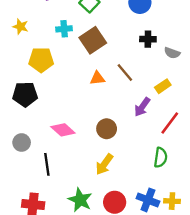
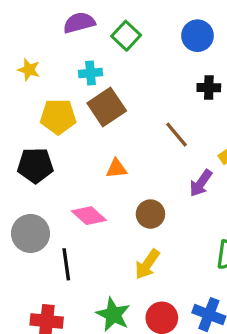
brown square: (93, 40) -> (107, 107), moved
orange triangle: (97, 78) -> (116, 169), moved
gray circle: (22, 143) -> (31, 233), size x1.5

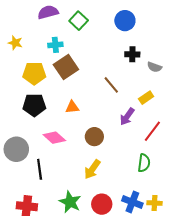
black pentagon: (35, 165) -> (34, 105), moved

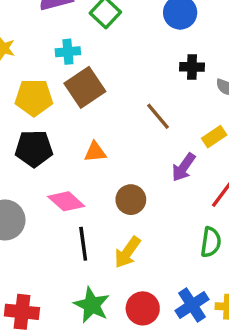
black line: (40, 169) -> (83, 244), moved
blue cross: (132, 202) -> (192, 305), turned 36

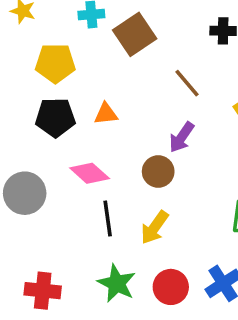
brown square: (85, 87) -> (135, 34), moved
orange triangle: (95, 152) -> (106, 114), moved
purple arrow: (184, 167) -> (182, 137), moved

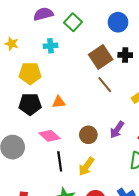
brown square: (135, 34) -> (101, 57), moved
purple arrow: (182, 137) -> (117, 130), moved

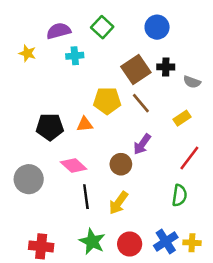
purple semicircle: (43, 14) -> (59, 31), moved
yellow pentagon: (30, 73) -> (107, 101), moved
purple arrow: (117, 130) -> (142, 144), moved

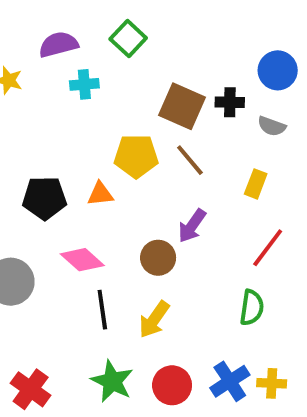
blue circle: (157, 27) -> (278, 70), moved
brown square: (136, 69) -> (182, 106), turned -32
yellow rectangle: (182, 118) -> (256, 184), turned -35
red cross: (41, 246) -> (31, 389), turned 30

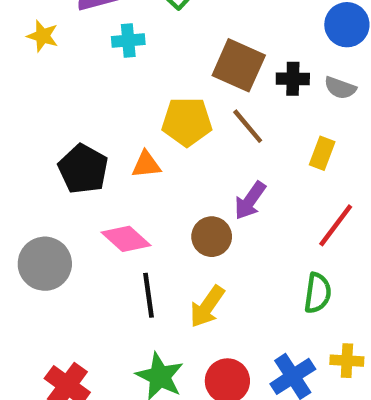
black cross: (230, 102) -> (293, 79), moved
black pentagon: (44, 198) -> (83, 169), turned 30
yellow cross: (272, 383) -> (347, 361), moved

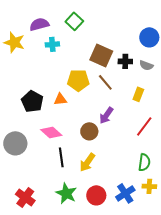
yellow star: (43, 36) -> (14, 42), size x1.5
green semicircle: (318, 293) -> (144, 162), moved

